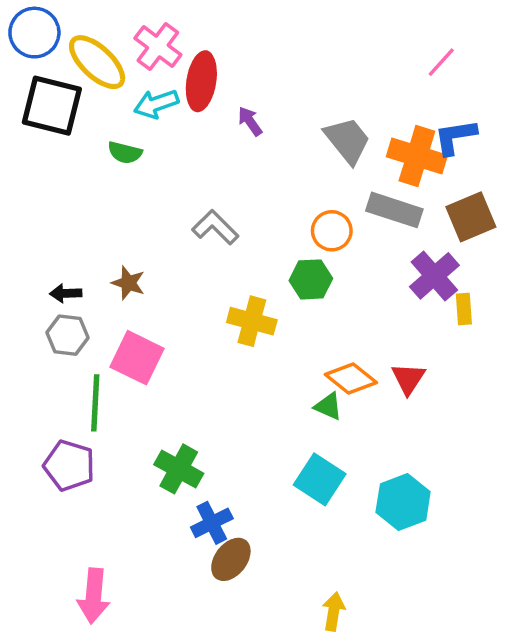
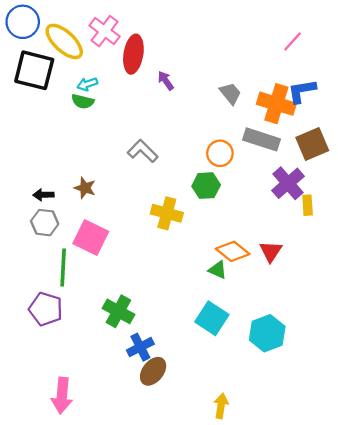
cyan arrow: (156, 104) -> (87, 84), moved, size x0.7
gray trapezoid: (347, 140) -> (230, 93), size x0.7

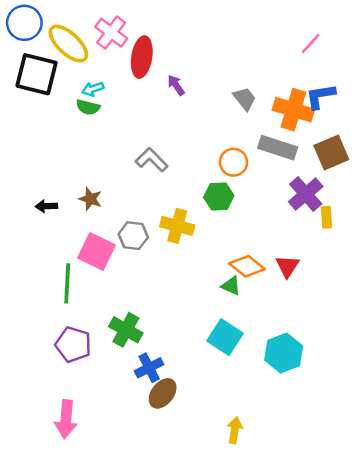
gray hexagon: (45, 223) -> (133, 236), moved
purple pentagon: (46, 309) -> (73, 344), moved

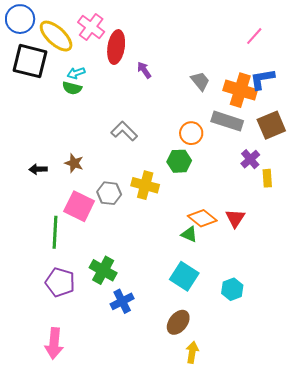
purple cross: (306, 194) -> (250, 159), size x0.7
cyan hexagon: (284, 353) -> (232, 289), size x0.7
brown ellipse: (163, 393) -> (178, 322), moved

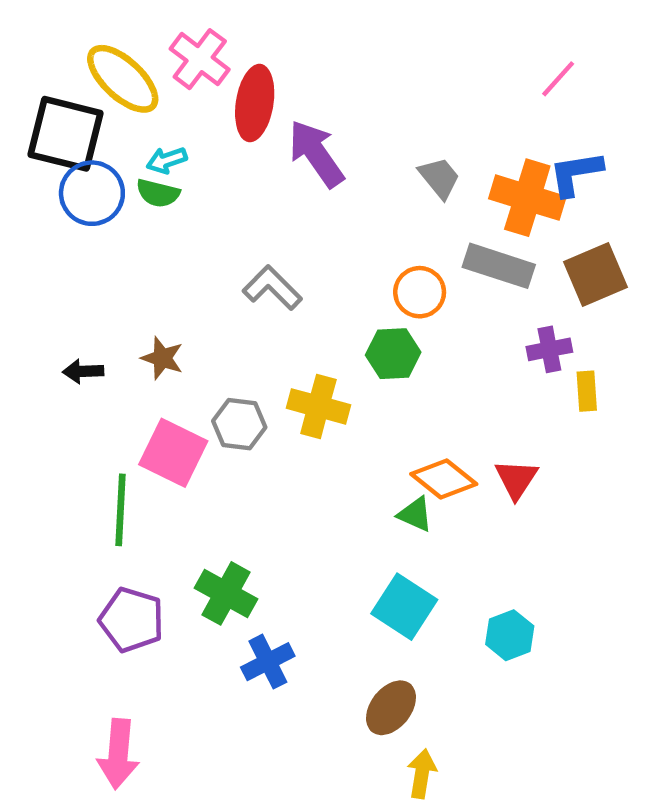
blue circle: (20, 19) -> (92, 193), moved
purple arrow: (144, 70) -> (316, 154), size x1.8
purple cross: (250, 159) -> (549, 349), turned 30

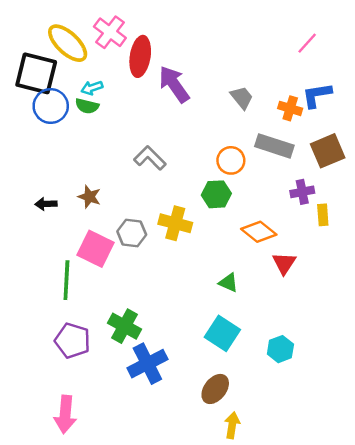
orange cross: (527, 198) -> (290, 108), size x0.6
orange diamond: (444, 479) -> (259, 232), moved
blue cross: (268, 662) -> (147, 364), size x1.4

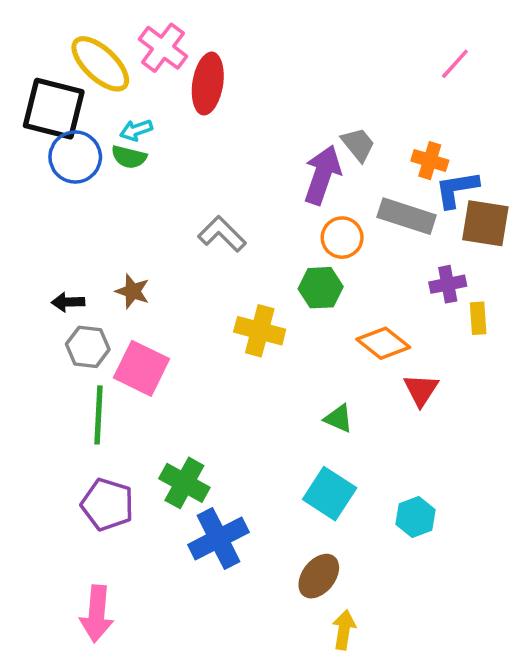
purple arrow: (174, 84) -> (322, 175), moved, turned 54
blue L-shape: (317, 95) -> (457, 189), moved
brown square: (328, 151) -> (485, 223), turned 32
gray hexagon: (132, 233) -> (88, 347), moved

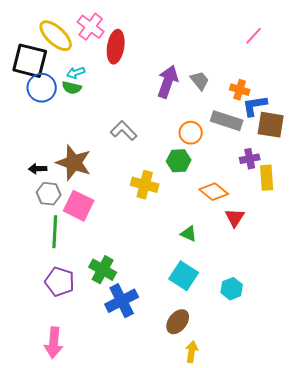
purple arrow: (322, 175) -> (168, 82), moved
brown star: (133, 291) -> (74, 163), size x1.8
yellow rectangle: (478, 318) -> (267, 178), size x1.4

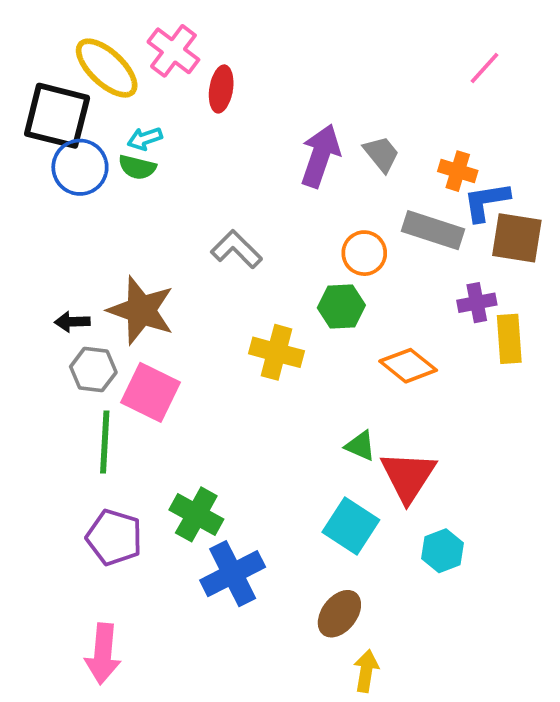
red ellipse: (116, 47) -> (221, 89), size x0.7
red triangle: (235, 218) -> (408, 476), moved, size x1.5

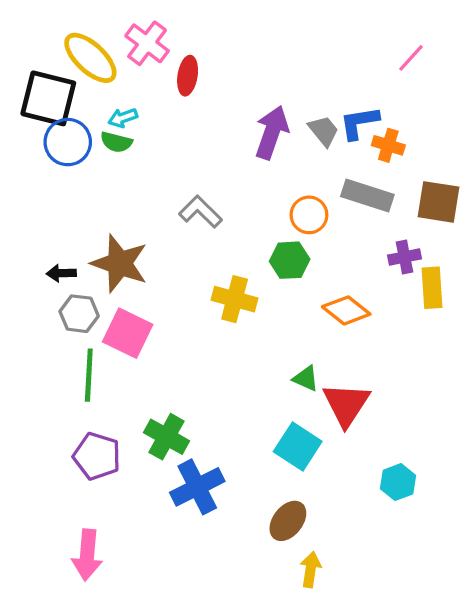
blue L-shape: (486, 202) -> (359, 123), moved
cyan hexagon: (442, 551) -> (398, 482), moved

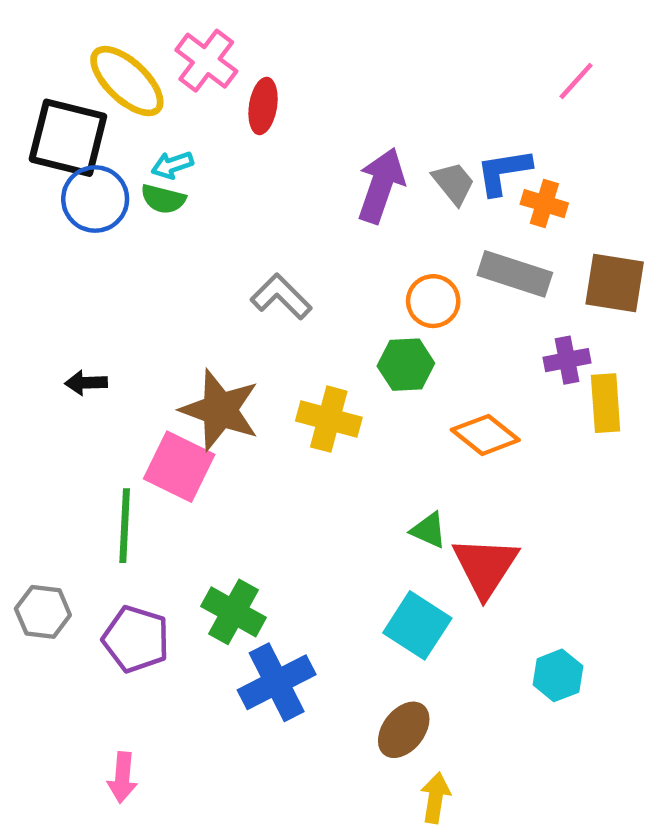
brown star: (120, 263) -> (220, 410), moved
gray hexagon: (79, 314) -> (43, 612), moved
pink arrow: (87, 555) -> (122, 777), size x0.7

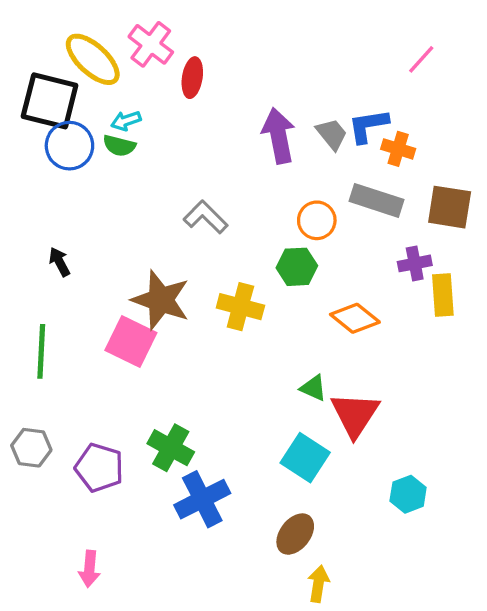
purple arrow: (381, 185) -> (279, 136), turned -30
black arrow: (86, 383) -> (60, 262), moved, turned 64
green line: (125, 526) -> (41, 351), moved

